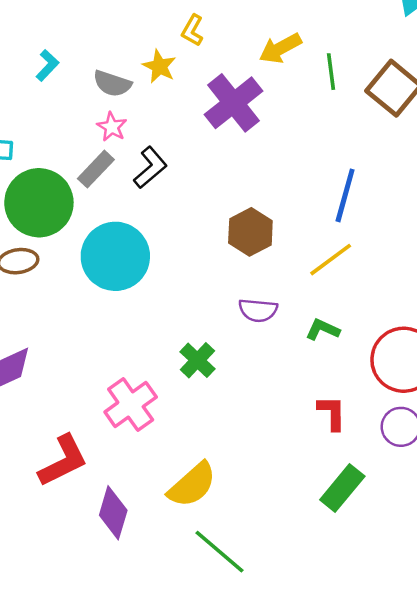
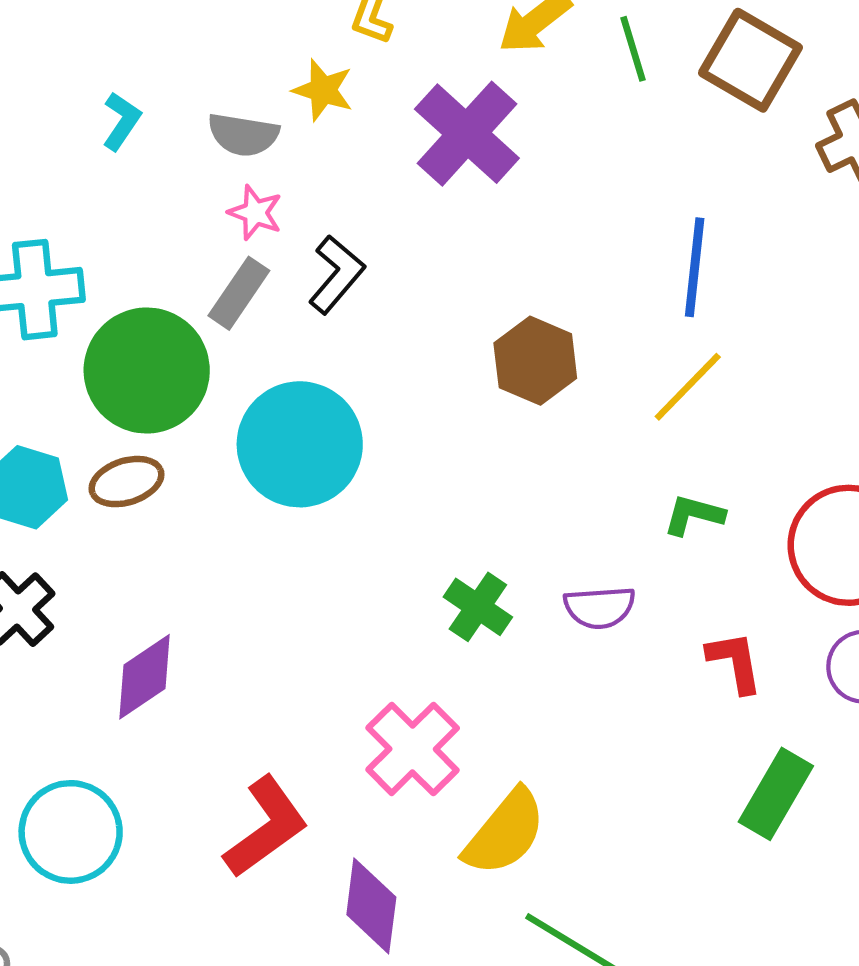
purple semicircle: (258, 310) -> (600, 607), moved
pink cross: (131, 405) -> (413, 749), moved

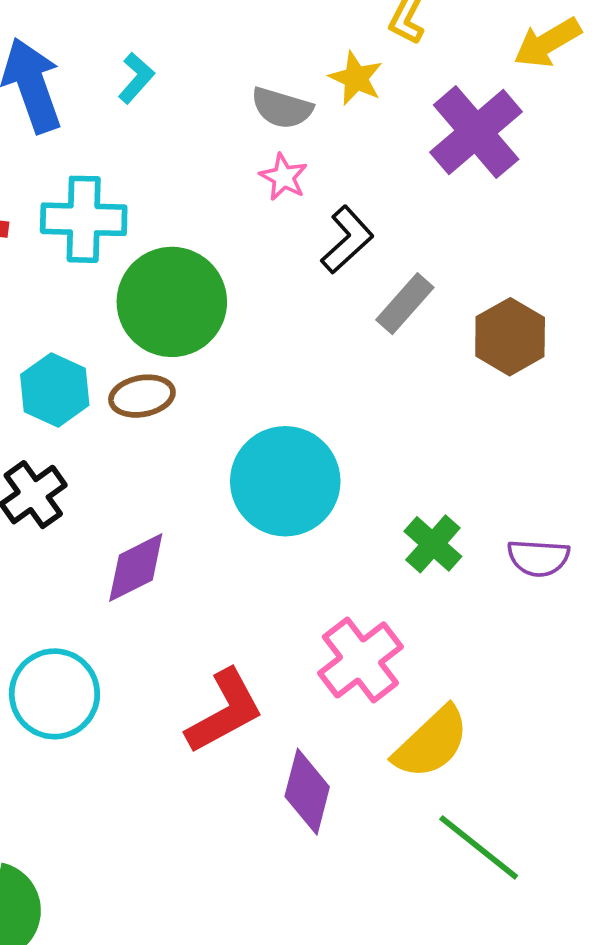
cyan L-shape: (121, 121) -> (136, 78), moved
gray rectangle: (239, 293) -> (405, 304), moved
cyan circle: (300, 444) -> (285, 481), moved

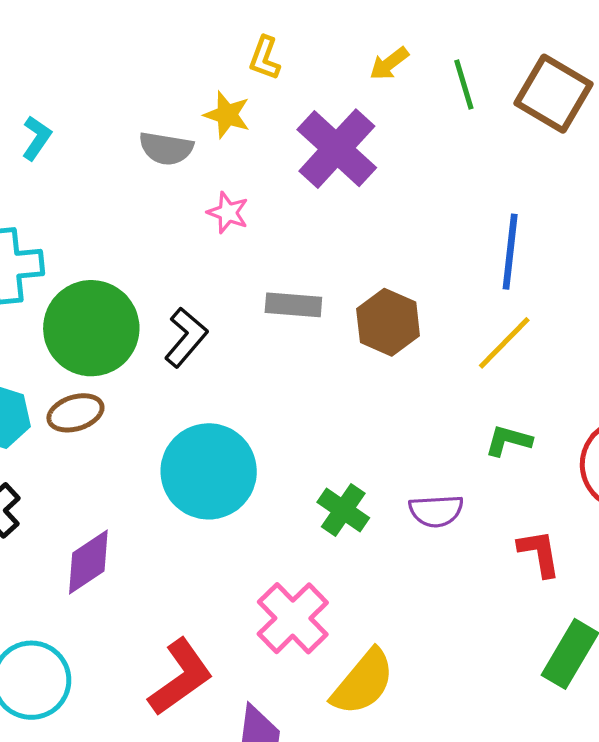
yellow arrow: (547, 43) -> (389, 64), size x0.7
pink star: (284, 177) -> (228, 213), moved
black L-shape: (347, 240) -> (186, 337), moved
gray rectangle: (405, 304) -> (293, 305), turned 60

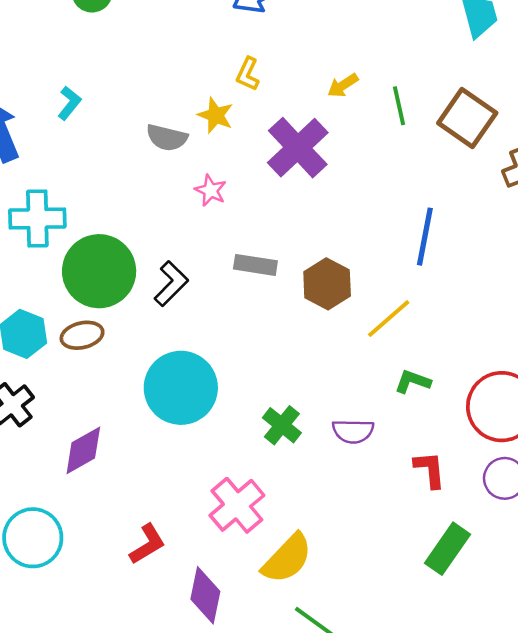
cyan L-shape: (37, 138) -> (69, 103), moved
yellow line: (504, 343) -> (389, 319), moved
red L-shape: (181, 677) -> (147, 544), size x0.7

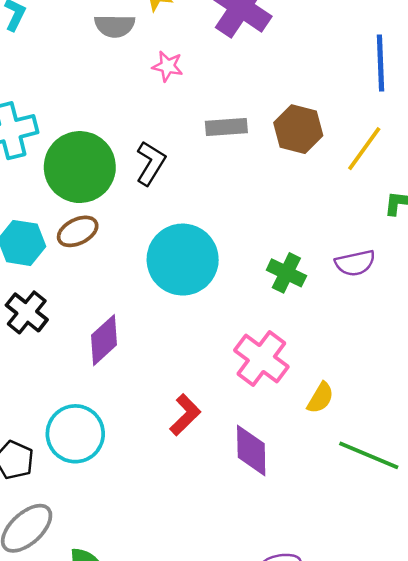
yellow semicircle: (287, 559) -> (320, 398), size x0.6

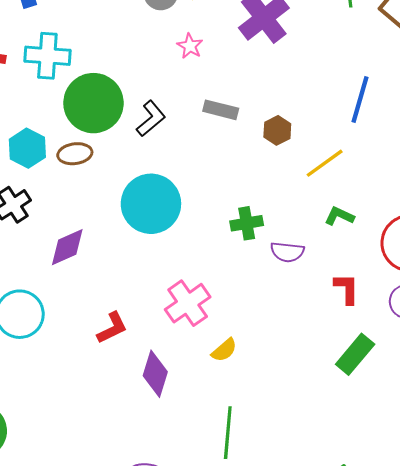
brown hexagon: (298, 129) -> (277, 130), size x0.7
green cross: (286, 273) -> (247, 223), moved, turned 36
green line: (369, 455) -> (228, 433), moved, turned 54

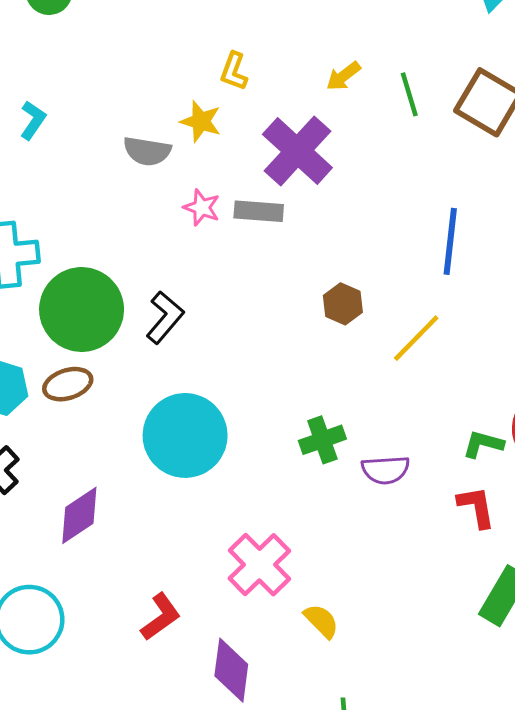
gray rectangle: (221, 110) -> (259, 211), moved
green L-shape: (339, 216) -> (483, 444), moved
yellow semicircle: (224, 350) -> (321, 621), turned -84

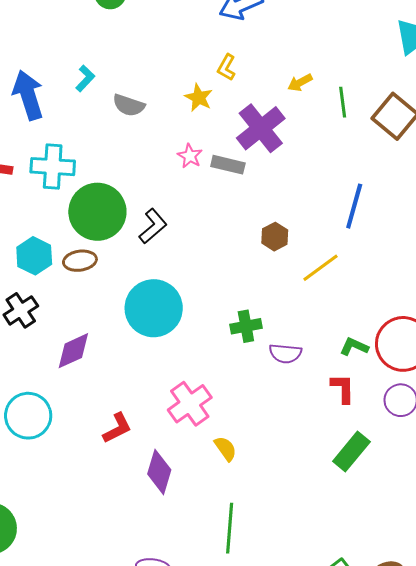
gray semicircle: (147, 151) -> (129, 105), moved

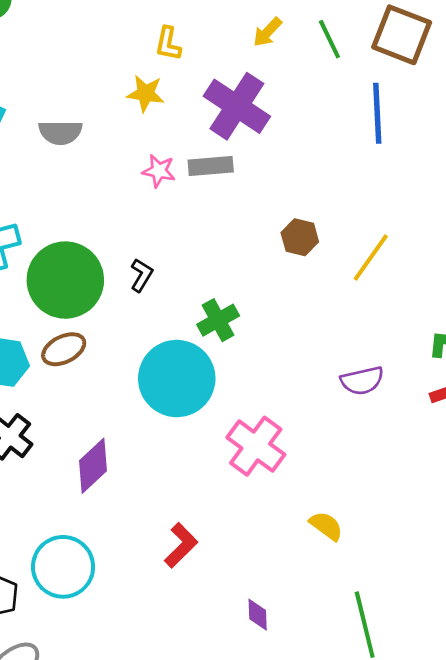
blue line: (354, 206) -> (377, 113), moved
black L-shape: (153, 226) -> (142, 275), size x0.7
green cross: (246, 326) -> (218, 320), moved
pink cross: (190, 404) -> (256, 446), moved
purple diamond: (159, 472) -> (258, 615), moved, size x0.6

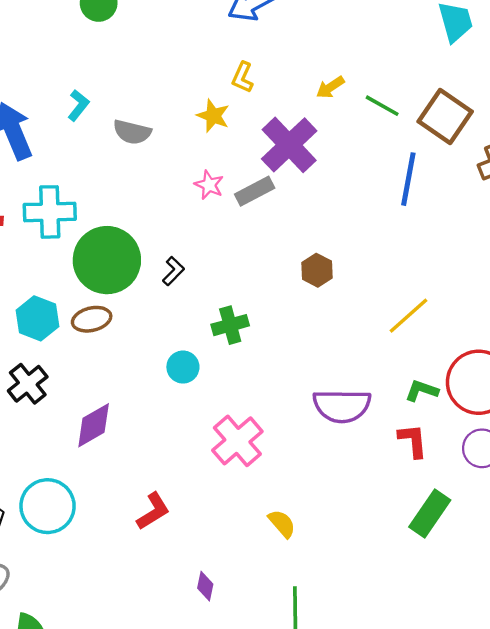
green line: (329, 39) -> (382, 106), turned -48
gray rectangle: (211, 166) -> (255, 191), turned -36
yellow line: (371, 258) -> (409, 316), moved
cyan circle: (177, 379) -> (183, 367), size x0.5
purple semicircle: (362, 381) -> (342, 406), size x1.5

